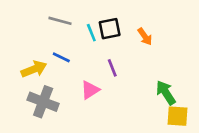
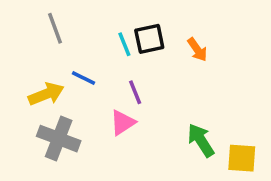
gray line: (60, 21) -> (55, 28), moved, turned 55
purple line: (112, 68) -> (135, 92), moved
green arrow: (166, 93) -> (201, 140), moved

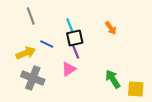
black square: (149, 39) -> (75, 38), moved

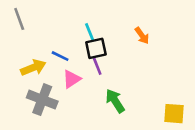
gray line: (31, 16) -> (19, 19), moved
pink triangle: (69, 69) -> (72, 79), moved
green arrow: (113, 79) -> (115, 101), moved

